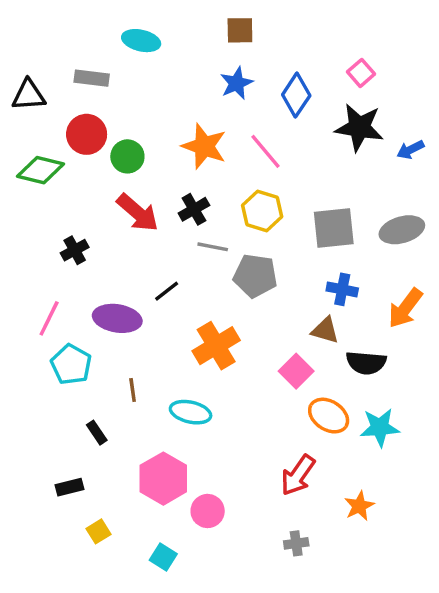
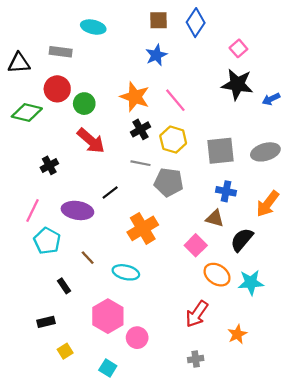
blue diamond: (296, 95) -> (196, 23), moved
black cross: (194, 209) -> (140, 129), moved
black semicircle: (366, 363) -> (242, 240), turned 125
brown line: (133, 390) -> (88, 258), turned -35

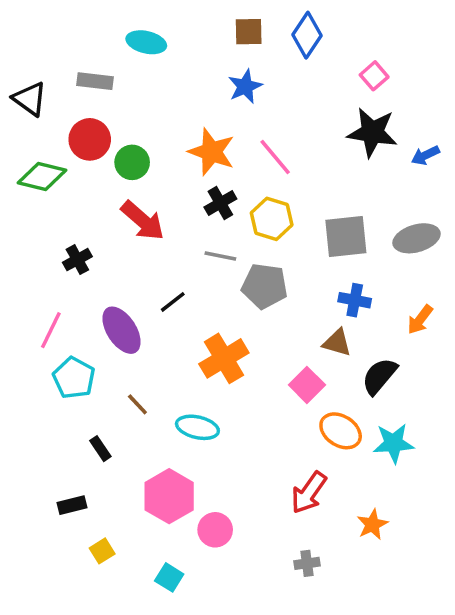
black triangle: (19, 63) -> (30, 99), turned 40
orange arrow: (268, 204) -> (420, 320), size x0.7
purple ellipse: (77, 210) -> (122, 330), turned 48

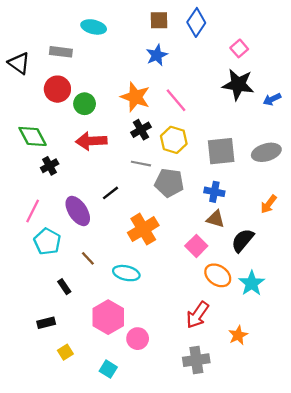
green diamond: (42, 177) -> (33, 136), moved, turned 48
red arrow: (143, 221) -> (91, 141), turned 136
blue cross: (355, 300) -> (214, 192), moved
cyan star: (394, 443) -> (252, 283), turned -30
gray cross: (307, 563) -> (196, 360), size x1.6

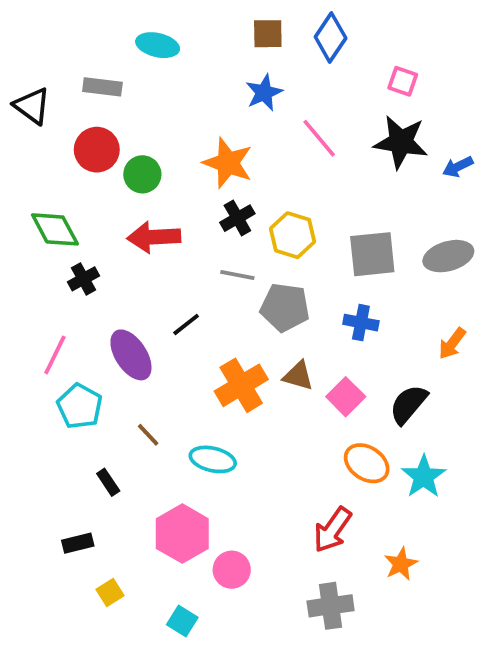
pink square: (239, 48) -> (403, 81), turned -30
pink line: (176, 100) -> (319, 138), moved
brown triangle: (216, 219) -> (298, 376), moved
pink square: (196, 246) -> (346, 397), moved

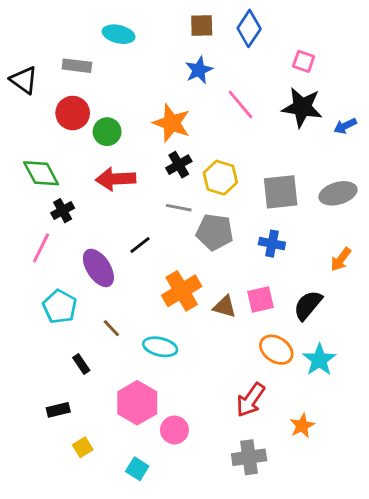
pink line: (55, 355) -> (41, 248), moved
brown triangle: (298, 376) -> (225, 307), moved
pink square: (346, 397) -> (261, 299), turned 32

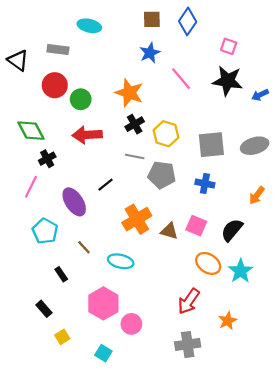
pink square: (261, 299) -> (196, 226), turned 36
black rectangle: (58, 410) -> (44, 309), turned 63

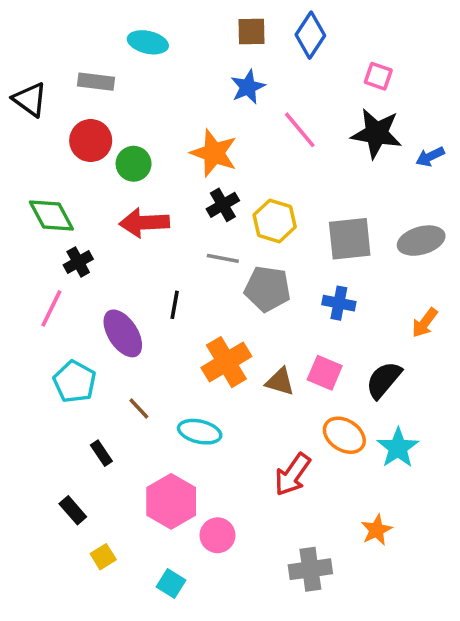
black line: (106, 185) -> (175, 305), turned -42
red arrow: (189, 301) -> (293, 475), moved

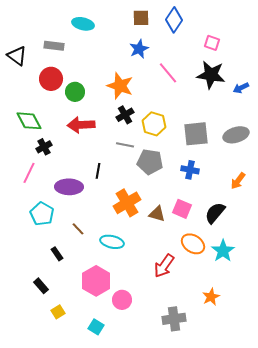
purple ellipse: (123, 333) -> (69, 187), turned -56

